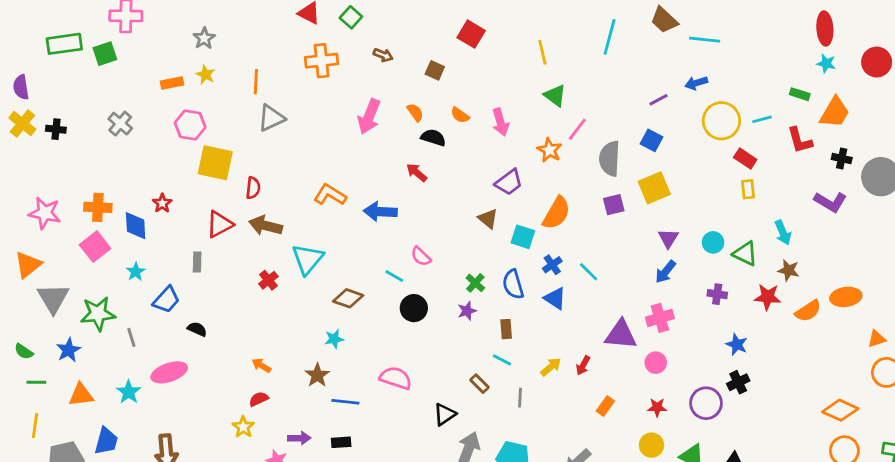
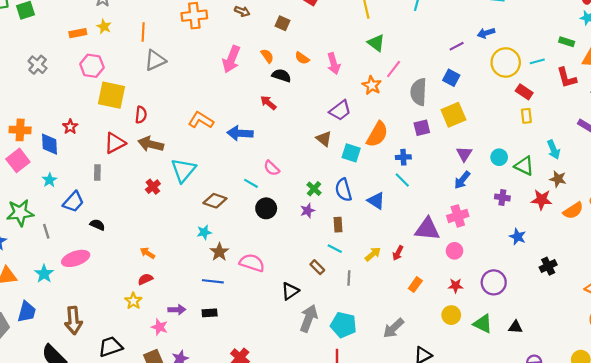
blue cross: (552, 265) -> (403, 157), moved, turned 32
brown star: (317, 375) -> (219, 252), moved
black cross: (738, 382) -> (548, 266), moved

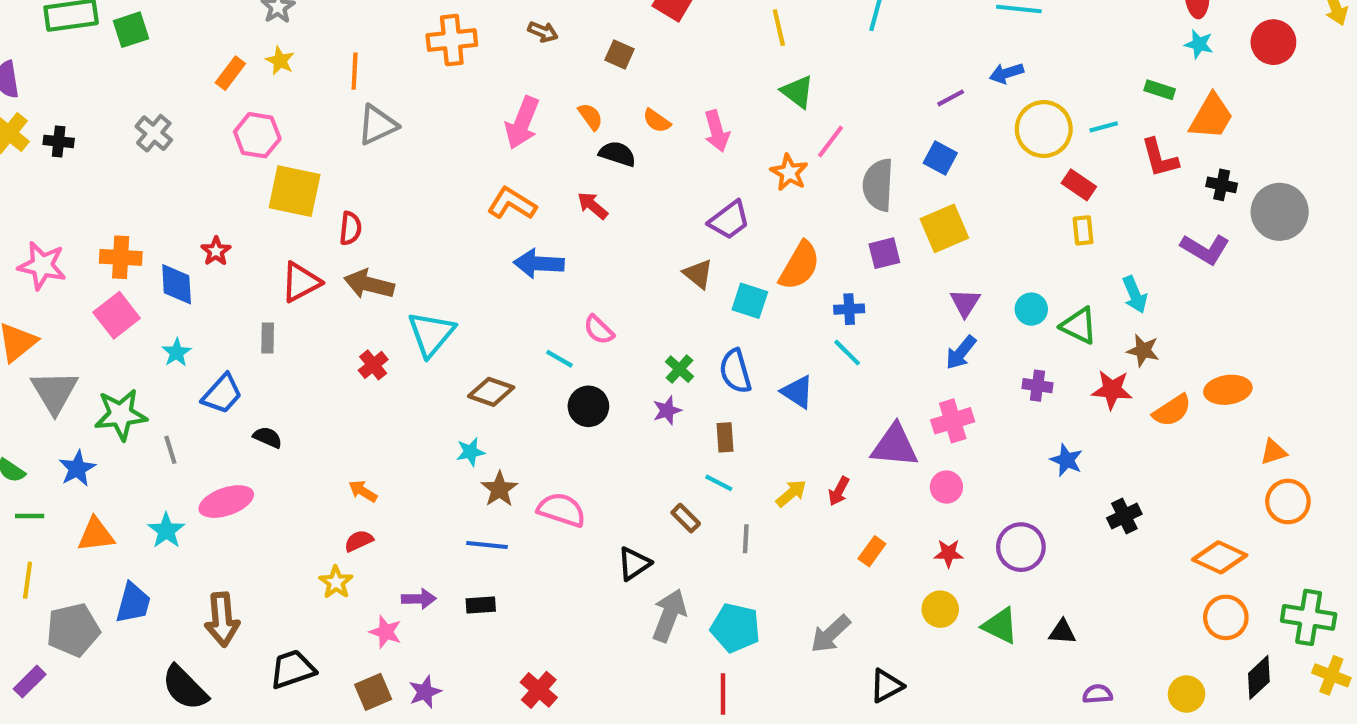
orange rectangle: (78, 33) -> (230, 73), turned -42
orange L-shape: (201, 120) -> (512, 204), moved

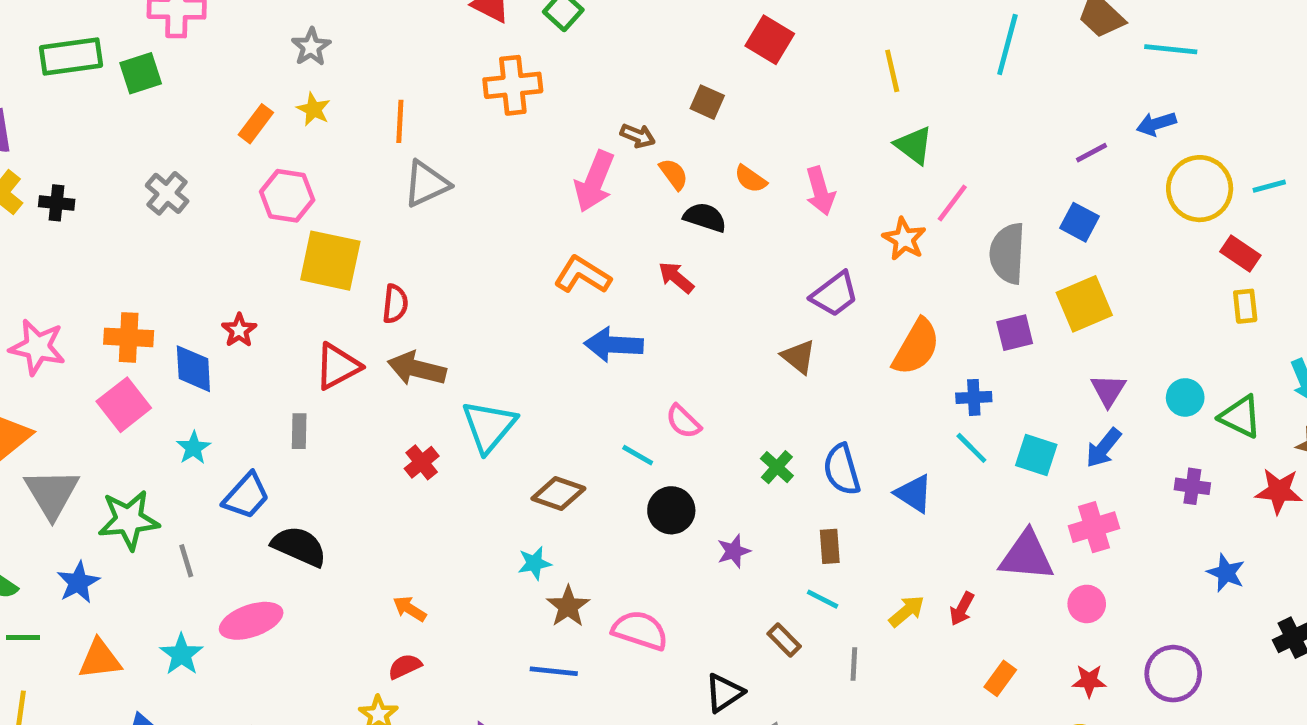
brown arrow: (543, 32) -> (638, 136), moved
cyan square: (750, 301) -> (1036, 455), moved
purple star: (667, 410) -> (734, 551), moved
black semicircle: (268, 437) -> (299, 546), size x1.6

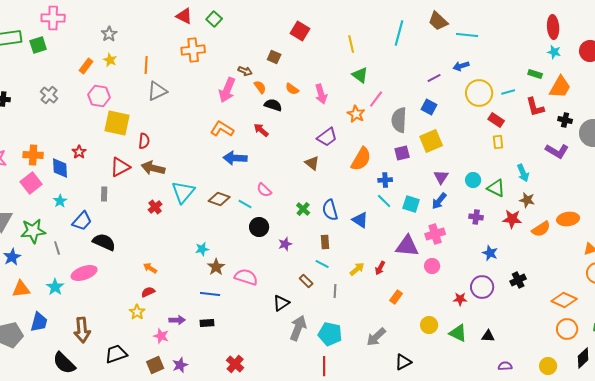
brown diamond: (558, 494) -> (219, 199), moved
purple circle: (1173, 674) -> (482, 287), moved
red star: (1089, 681) -> (460, 299), moved

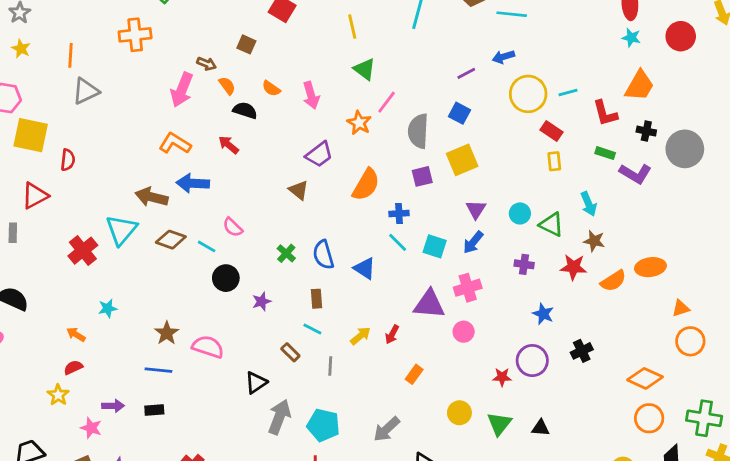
green rectangle: (535, 74) -> (605, 153), moved
brown arrow: (153, 168) -> (152, 197), moved
red cross: (155, 207) -> (83, 251), size x1.5
cyan star: (202, 249) -> (108, 308), moved
green triangle: (458, 333) -> (499, 424), turned 42

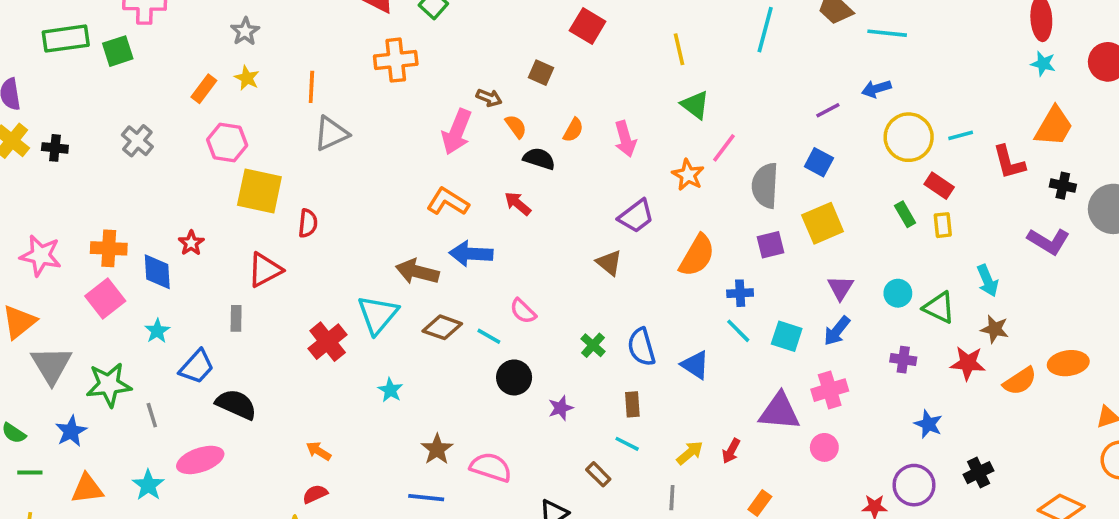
orange semicircle: (271, 88) -> (573, 130), turned -96
green rectangle: (605, 153) -> (905, 214), moved, turned 42
cyan star: (108, 308) -> (390, 390), moved, turned -30
gray line: (330, 366) -> (672, 498), moved

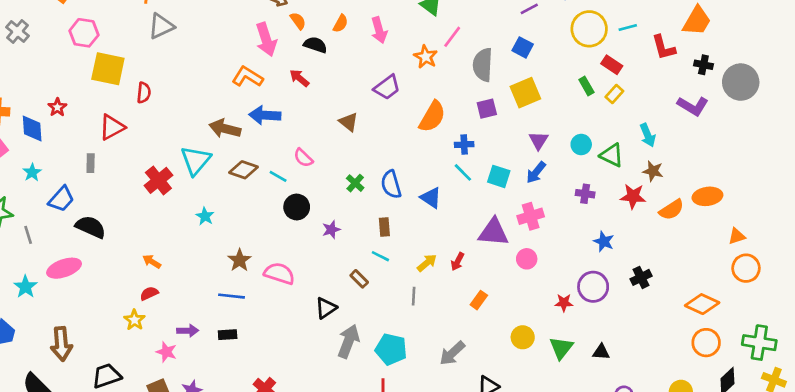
pink arrow: (457, 132) -> (266, 39), moved, turned -40
yellow rectangle: (943, 225) -> (614, 94), turned 48
brown triangle: (609, 263) -> (349, 122), moved

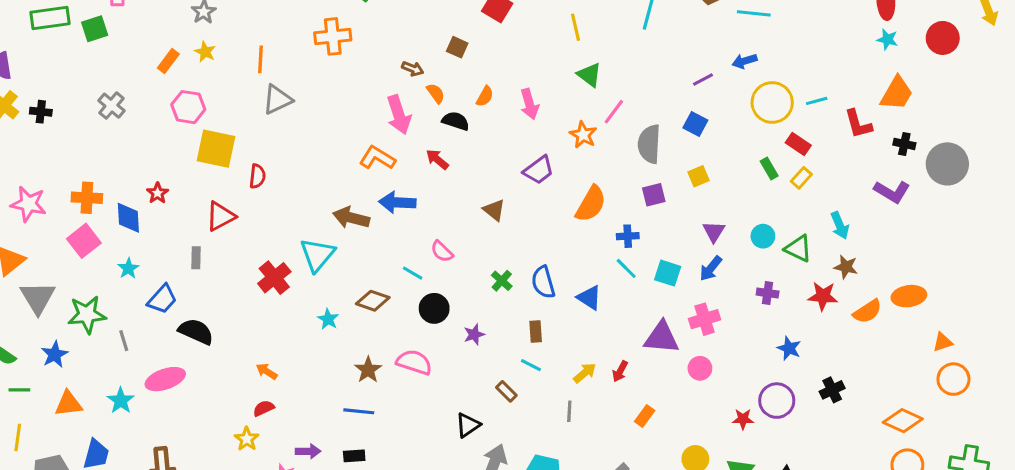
yellow square: (525, 93) -> (698, 176), size x0.6
brown diamond: (243, 170) -> (373, 301), moved
pink semicircle: (279, 273) -> (414, 362), moved

